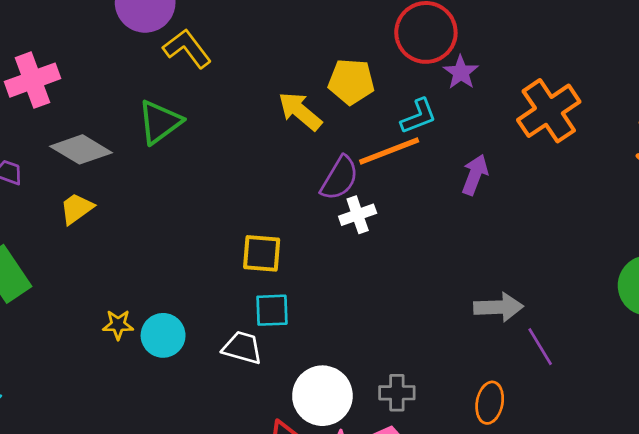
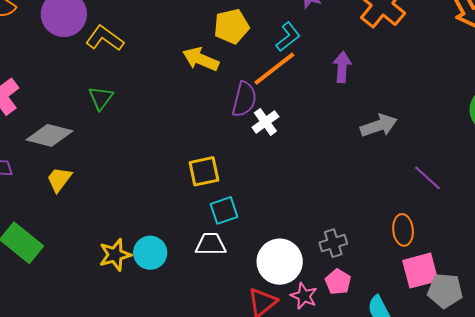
green triangle: (160, 122) -> (101, 98), size x0.7
gray arrow: (499, 307) -> (379, 126), moved
yellow star: (118, 325) -> (115, 255), size x1.4

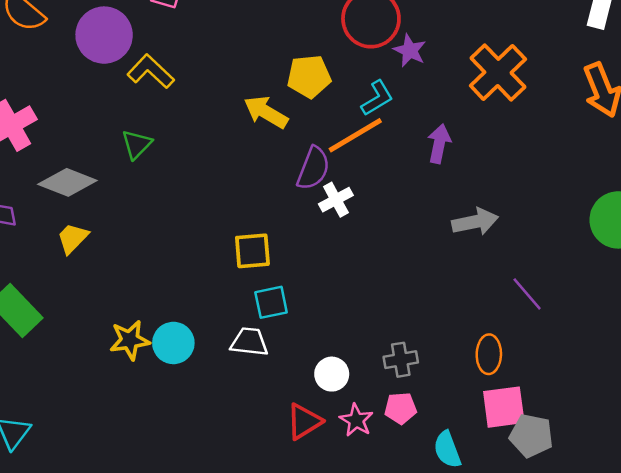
white circle: (280, 262) -> (332, 374), size x0.6
pink pentagon: (338, 282) -> (401, 408), turned 30

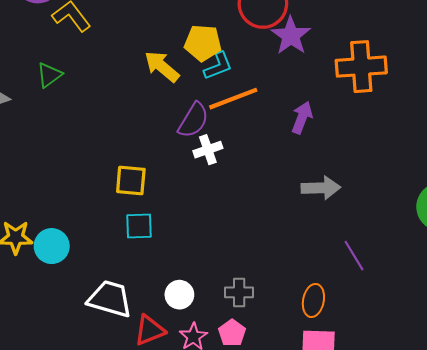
purple star: (410, 51) -> (291, 36), size x1.4
orange cross: (498, 72) -> (361, 67), turned 30
cyan L-shape: (377, 98) -> (218, 66), moved
white trapezoid: (249, 342) -> (110, 299), moved, size x1.4
pink pentagon: (401, 408) -> (232, 333), turned 30

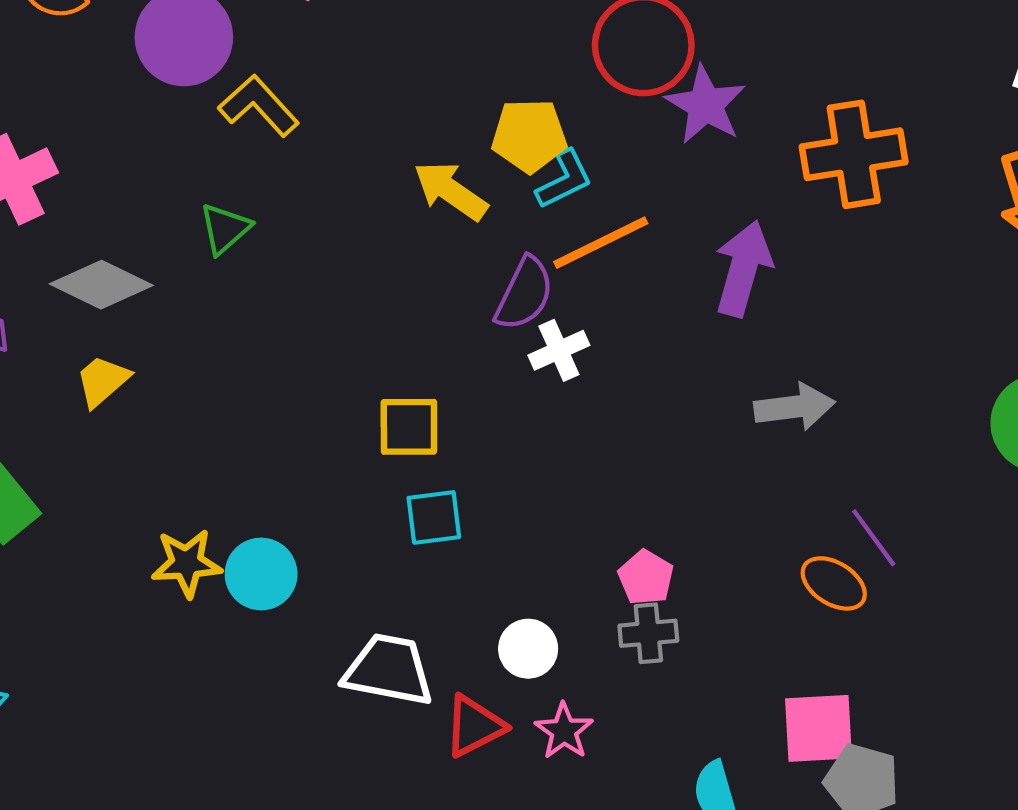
purple arrow: (302, 118) -> (743, 268), size x1.4
orange ellipse: (313, 300) -> (834, 583), moved, turned -64
pink pentagon: (232, 333) -> (646, 578), moved

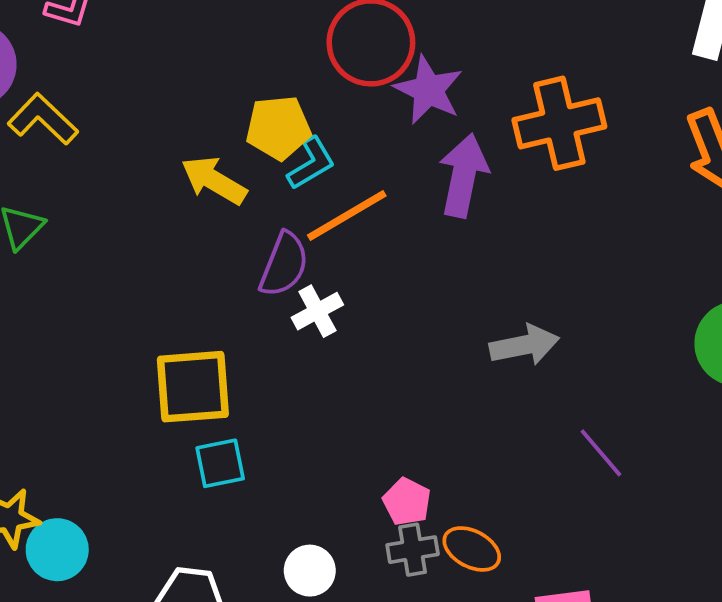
purple arrow: (743, 268) -> (463, 175), moved
yellow square: (409, 427) -> (193, 387), size x1.4
cyan circle: (261, 574) -> (57, 550), moved
orange ellipse: (834, 583) -> (472, 549), moved

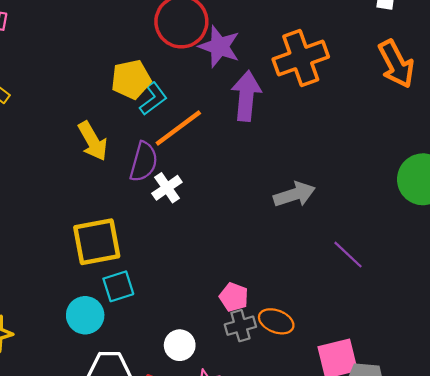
yellow arrow: (214, 180) -> (93, 141), moved, turned -144
cyan circle: (57, 550) -> (85, 315), moved

